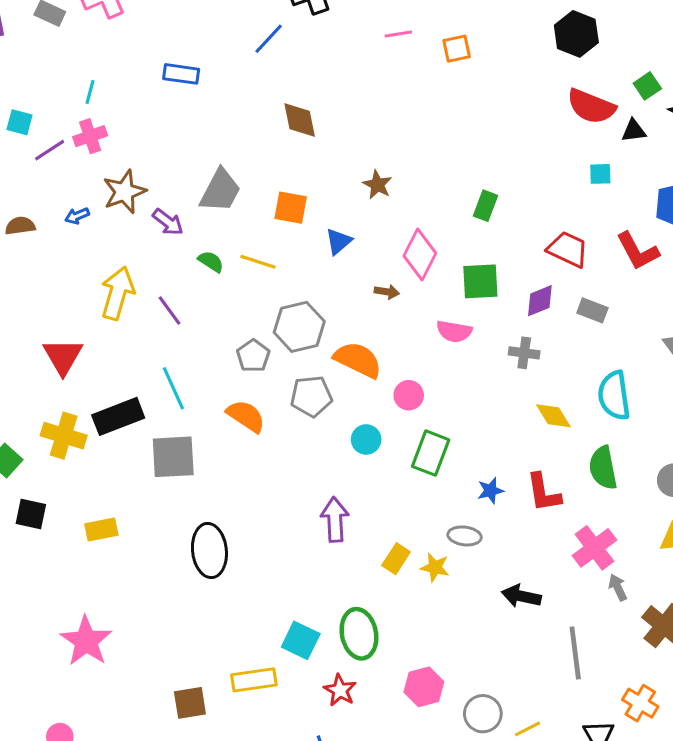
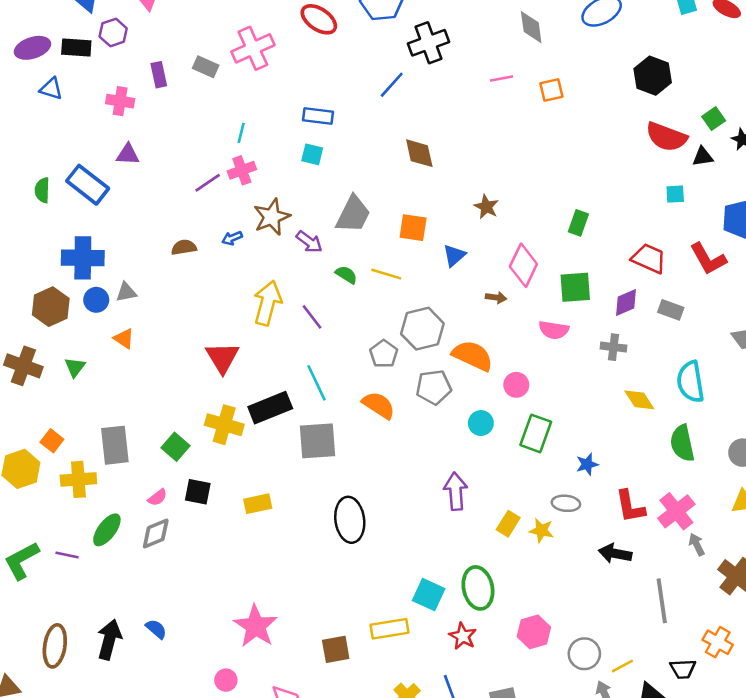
cyan square: (20, 122) -> (312, 154), moved
red L-shape: (544, 493) -> (630, 506), moved
pink star: (86, 641) -> (256, 626), moved

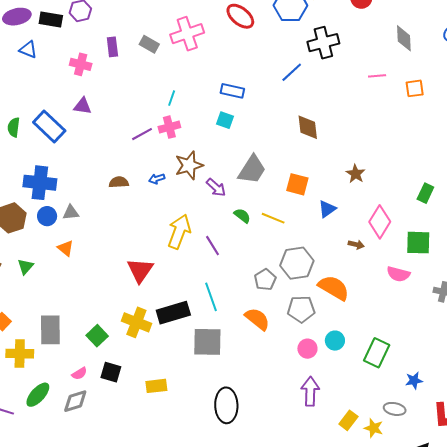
pink circle: (516, 385) -> (307, 349), moved

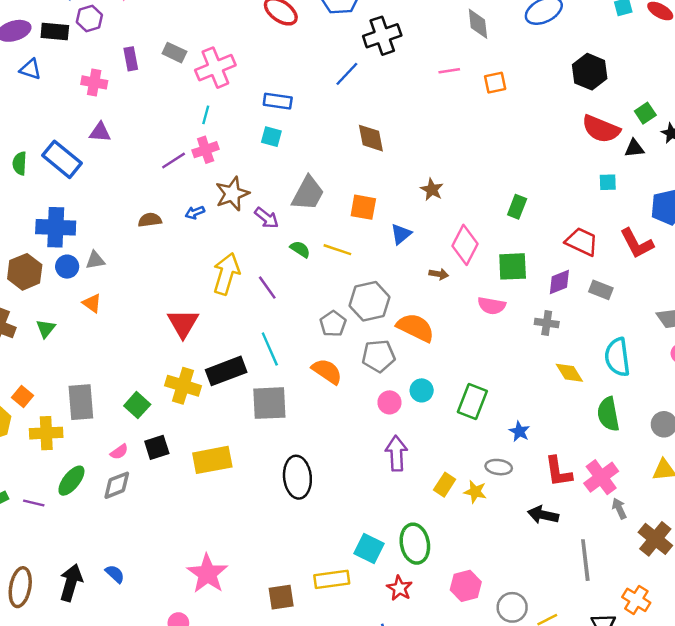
pink cross: (187, 34) -> (215, 68), moved
black square: (111, 372) -> (157, 447), turned -30
blue star: (414, 380) -> (519, 431), turned -30
yellow rectangle: (156, 386) -> (212, 460), size x1.5

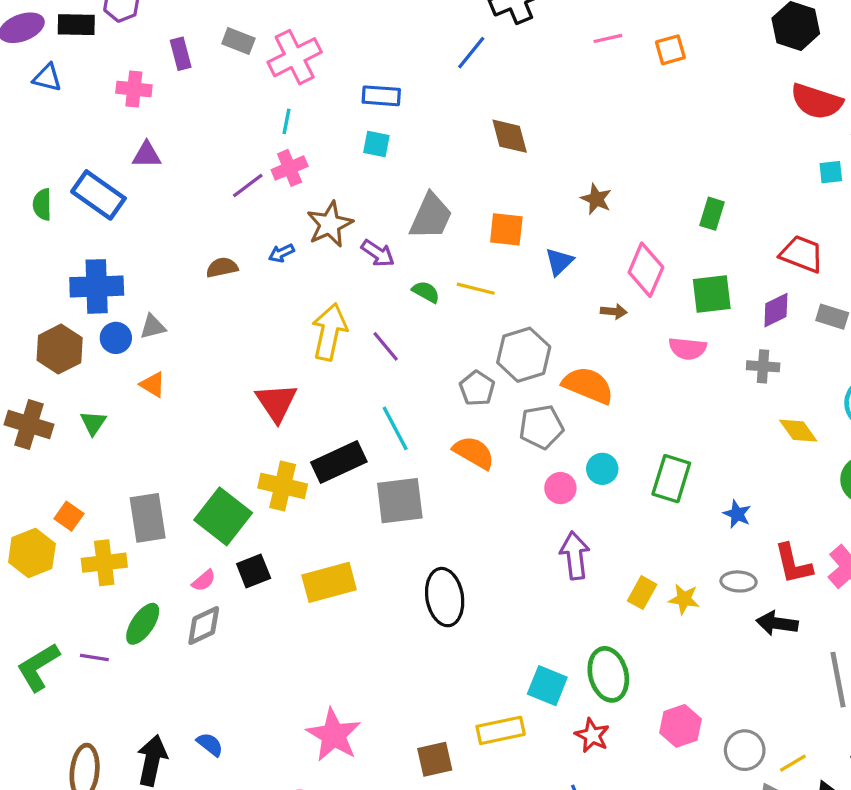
green square: (137, 405) -> (223, 516), size x1.6
gray ellipse: (499, 467) -> (739, 581), moved

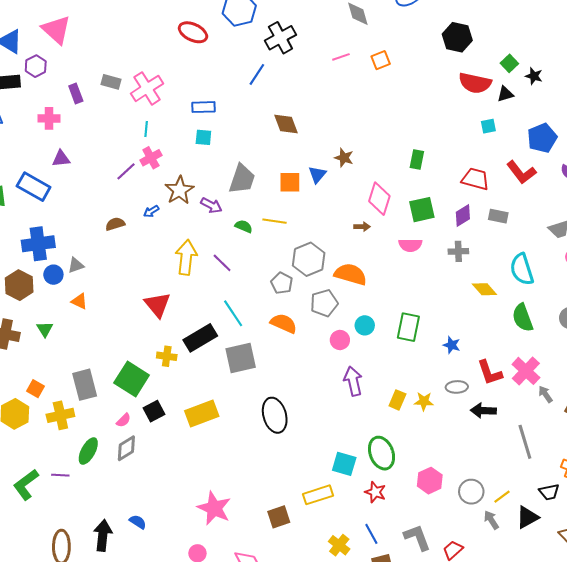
blue triangle: (559, 262) -> (317, 174), moved
yellow cross: (283, 486) -> (167, 356), size x0.7

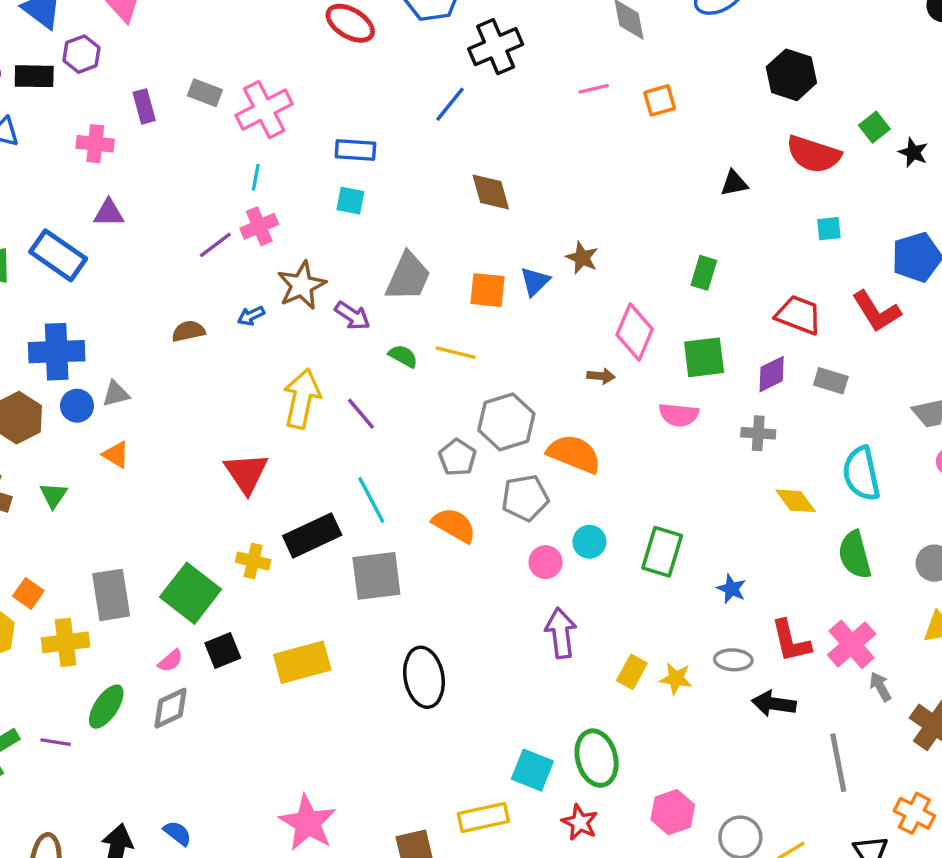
black triangle: (505, 94) -> (734, 183), moved

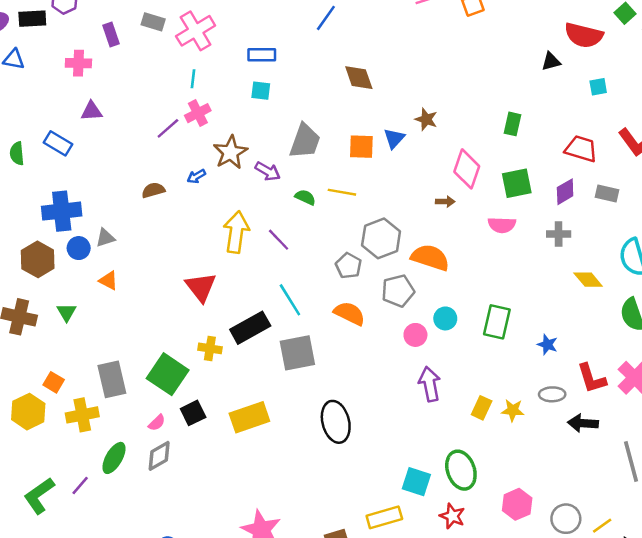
black triangle: (734, 183) -> (551, 61), moved
blue rectangle: (58, 255) -> (58, 143), size x0.7
purple line: (56, 742) -> (80, 485), turned -54

